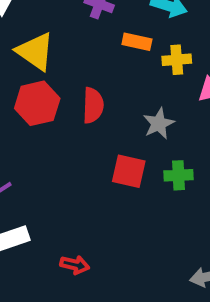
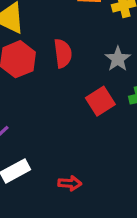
red square: (129, 171) -> (100, 101), turned -36

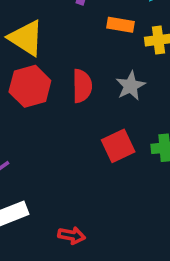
gray star: (118, 59) -> (131, 86), moved

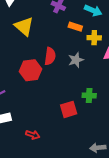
red hexagon: (30, 86) -> (30, 70), moved
red square: (118, 146) -> (69, 109), moved

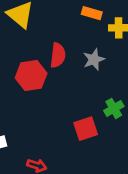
green cross: (89, 96) -> (114, 108), turned -32

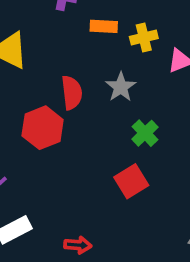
green cross: (114, 108) -> (145, 133), moved

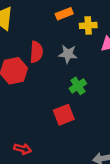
orange rectangle: (104, 26) -> (64, 14), turned -35
gray star: (121, 87) -> (68, 54), turned 30

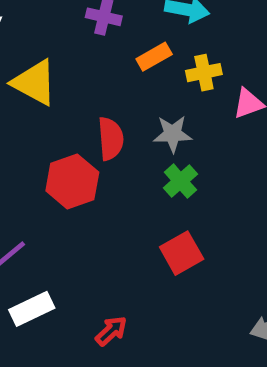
green cross: (78, 86) -> (180, 181), moved
red arrow: (23, 149) -> (111, 331), turned -49

